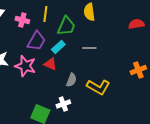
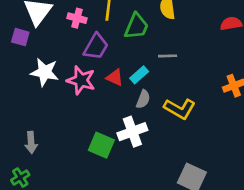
cyan rectangle: (58, 47) -> (139, 75), moved
white cross: (63, 104) -> (132, 132), size x1.5

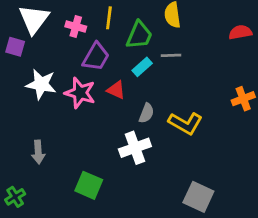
gray line: (168, 56) -> (171, 55), moved
cyan rectangle: (139, 75) -> (142, 67), moved
gray arrow: (31, 142) -> (38, 152), moved
green square: (101, 145) -> (89, 185), moved

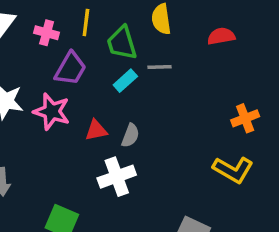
red semicircle: (240, 32) -> (221, 36), moved
green trapezoid: (139, 35) -> (122, 43), turned 140
red triangle: (116, 90) -> (96, 130), moved, turned -36
yellow L-shape: (185, 123) -> (233, 170), moved

